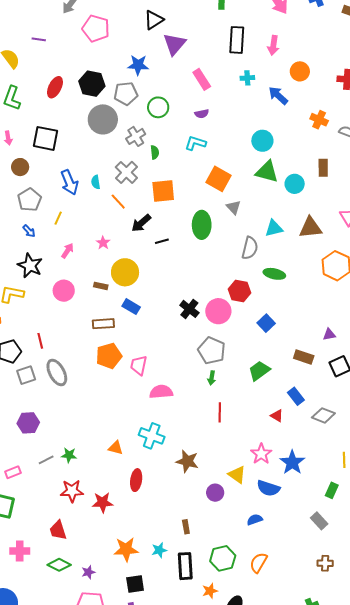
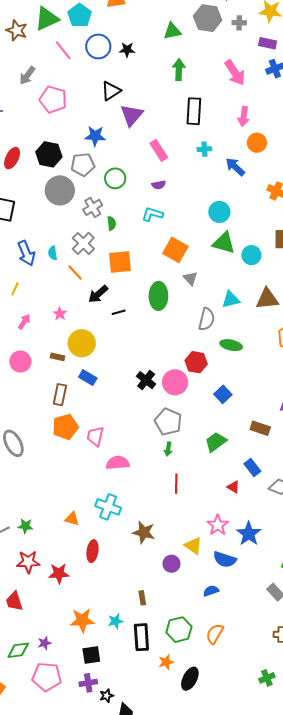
pink arrow: (273, 45) -> (244, 116), moved
brown rectangle: (103, 324) -> (60, 395), turned -75
green diamond: (59, 565) -> (18, 650), moved, turned -35

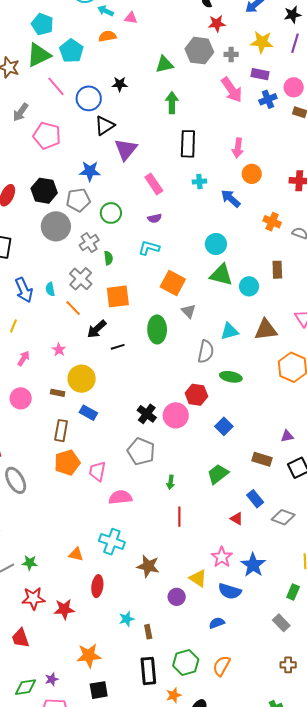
blue circle: (98, 46) -> (89, 98), moved
pink arrow: (235, 73) -> (232, 90), moved
gray pentagon: (168, 422) -> (141, 451), moved
cyan star: (115, 621) -> (127, 619), moved

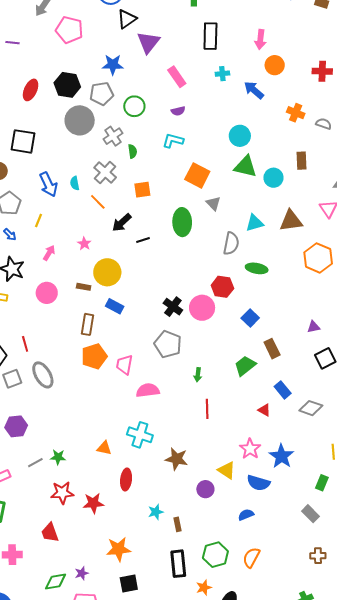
orange square: (118, 296) -> (142, 190), size x0.7
brown rectangle: (262, 459) -> (272, 349), moved, turned 48

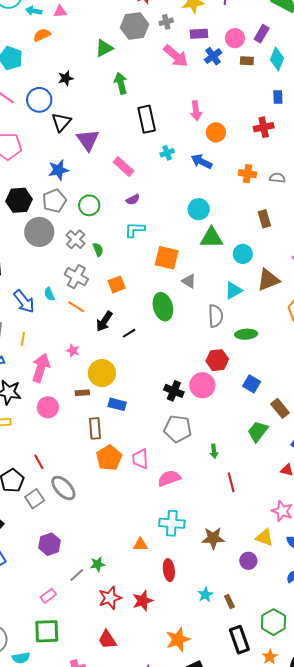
cyan circle: (273, 178) -> (243, 254), moved
pink arrow: (49, 253) -> (41, 368), size x1.8

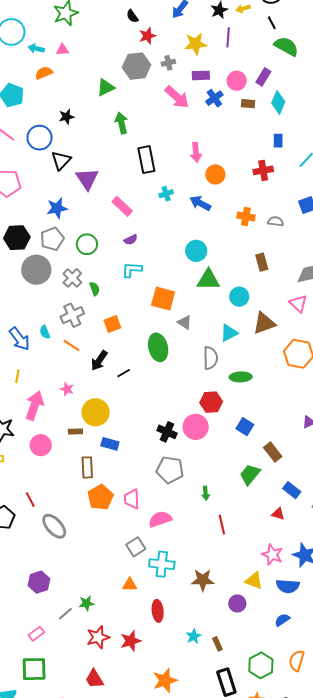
gray cross: (76, 277) -> (72, 315), turned 35
gray square: (35, 499) -> (136, 547), moved

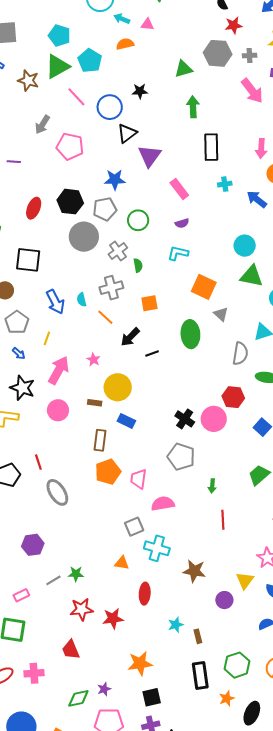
yellow triangle: (254, 581) -> (245, 580), turned 36

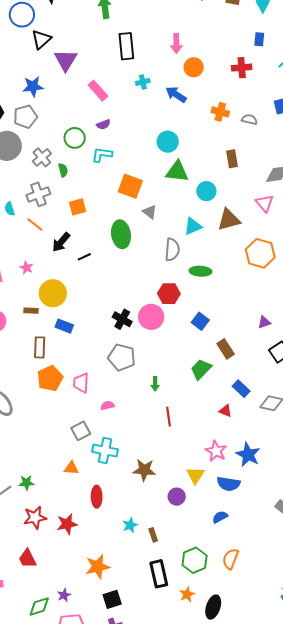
green circle: (138, 220) -> (75, 138), moved
pink semicircle: (163, 504) -> (107, 405), size x0.6

